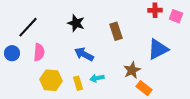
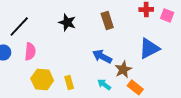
brown rectangle: (116, 31) -> (107, 20), moved
blue arrow: (84, 54) -> (102, 56), moved
cyan arrow: (97, 78) -> (104, 84), moved, turned 48

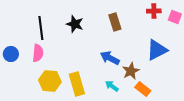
black line: (19, 26) -> (41, 28), moved, turned -50
yellow rectangle: (69, 82) -> (77, 84), size x1.6

